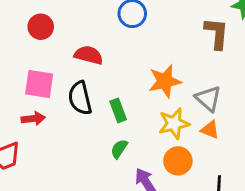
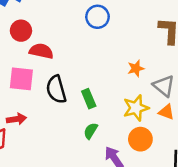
red semicircle: (89, 55) -> (41, 51), moved
orange star: (165, 81) -> (136, 68), moved, size x0.6
red arrow: (33, 119) -> (16, 119), moved

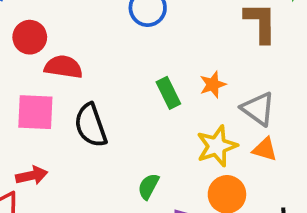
green rectangle: (89, 99) -> (168, 93), moved

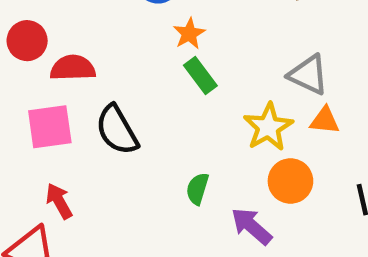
orange star: (213, 85) -> (189, 34), moved
red arrow: (32, 175) -> (59, 201), turned -96

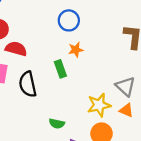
green rectangle: (200, 76) -> (60, 69), moved
green semicircle: (197, 189) -> (57, 124), turned -112

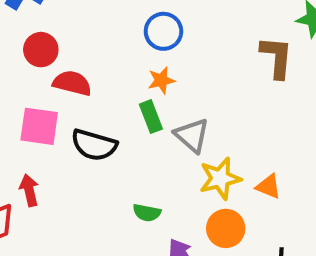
orange star: (76, 50) -> (161, 80), moved
black semicircle: (28, 84) -> (94, 145), turned -60
gray triangle: (125, 86) -> (192, 135), moved

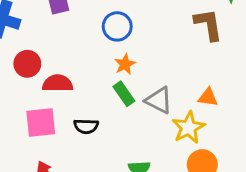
black semicircle: (94, 145) -> (86, 126), size x0.7
orange triangle: (268, 186) -> (208, 97), moved

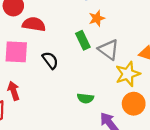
orange star: (125, 64) -> (97, 18), moved
black semicircle: (86, 126) -> (50, 60), turned -138

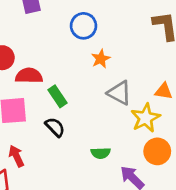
green rectangle: (83, 40) -> (57, 96), moved
black semicircle: (50, 60) -> (55, 127), moved

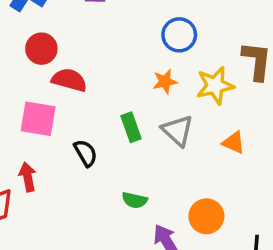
blue circle: (84, 26) -> (179, 35), moved
green rectangle: (57, 96) -> (131, 127), moved
yellow star: (146, 118) -> (215, 85), moved

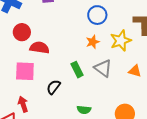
black semicircle: (86, 153) -> (54, 87), turned -105

